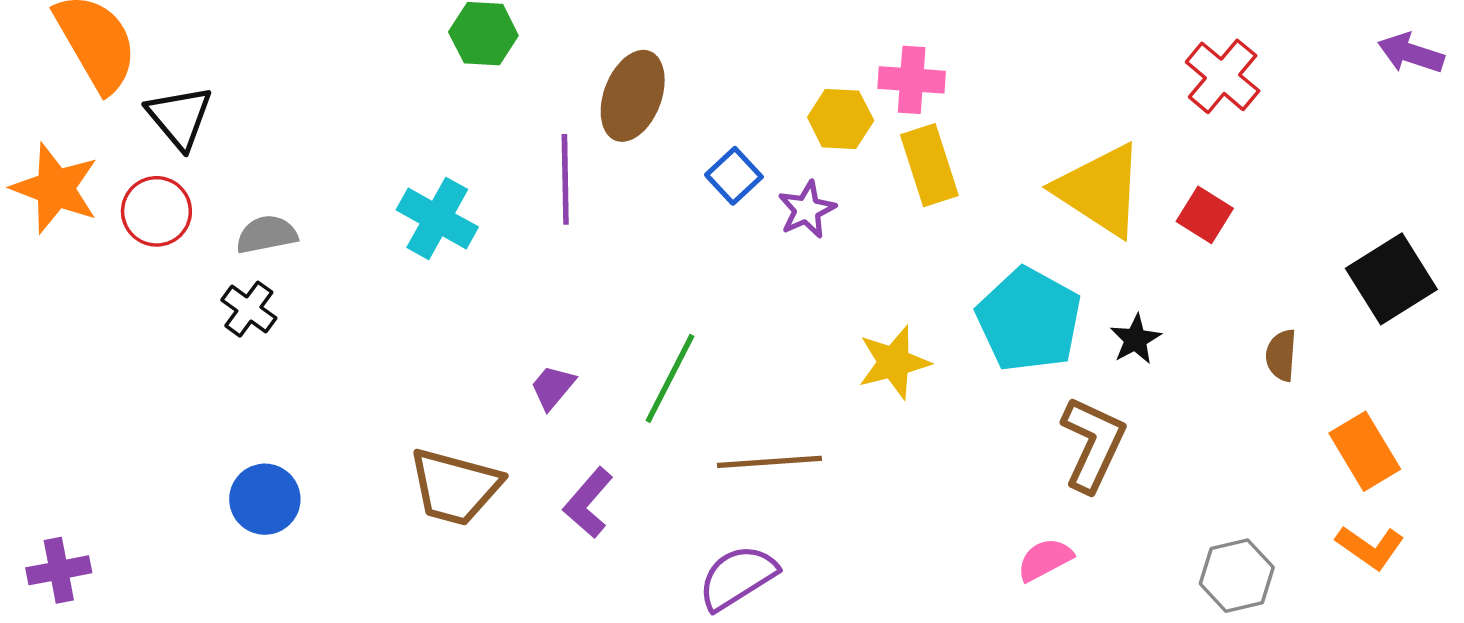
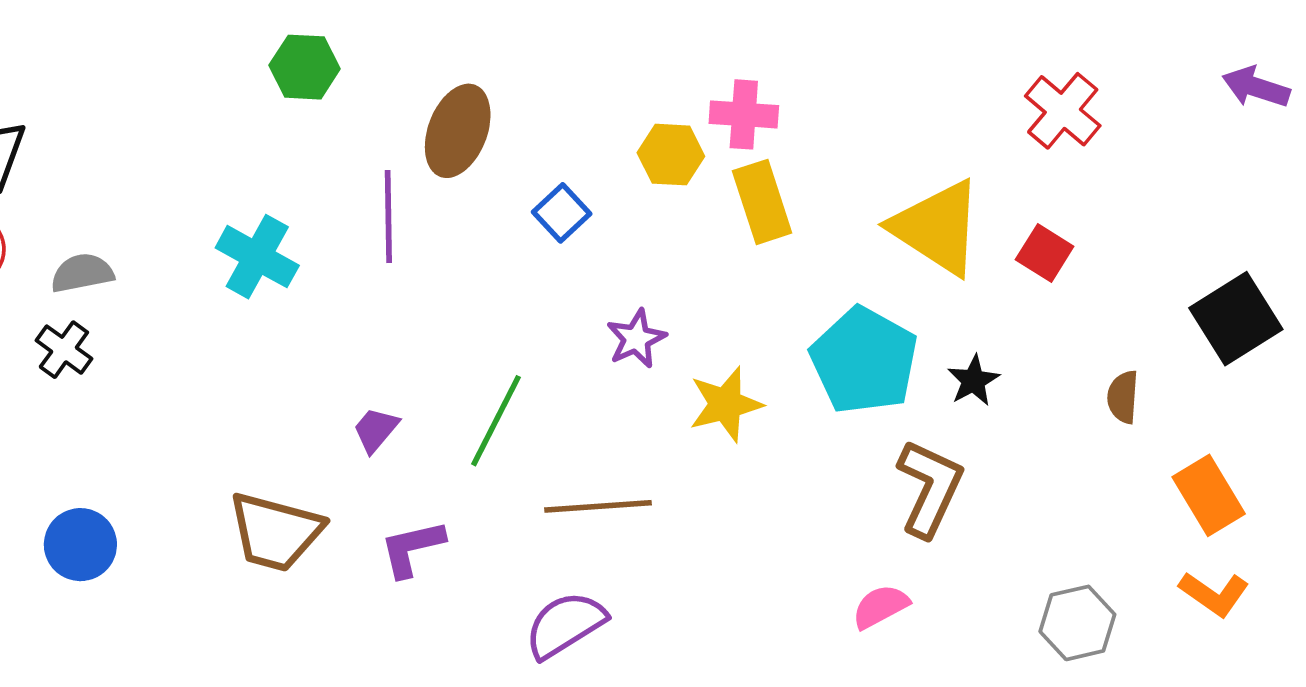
purple star: (807, 210) -> (636, 339), moved
purple L-shape: (588, 503) -> (412, 548), turned 36

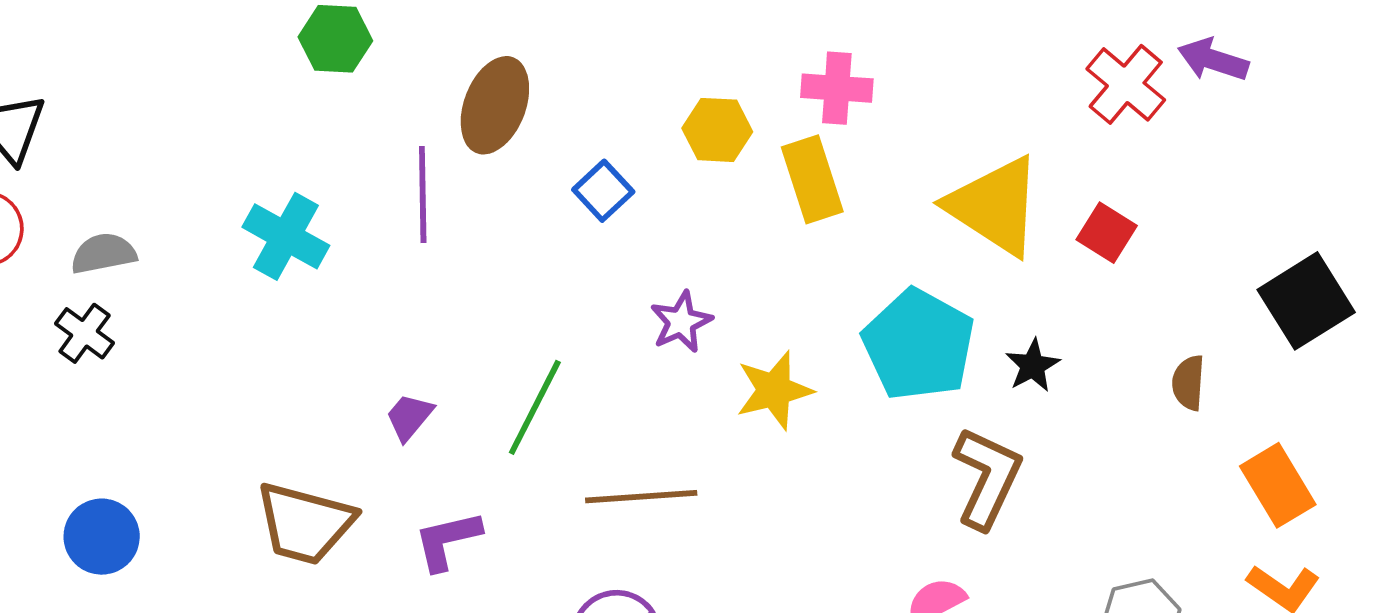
purple arrow: (1256, 87) -> (1213, 60), moved
pink cross: (744, 114) -> (837, 88), moved

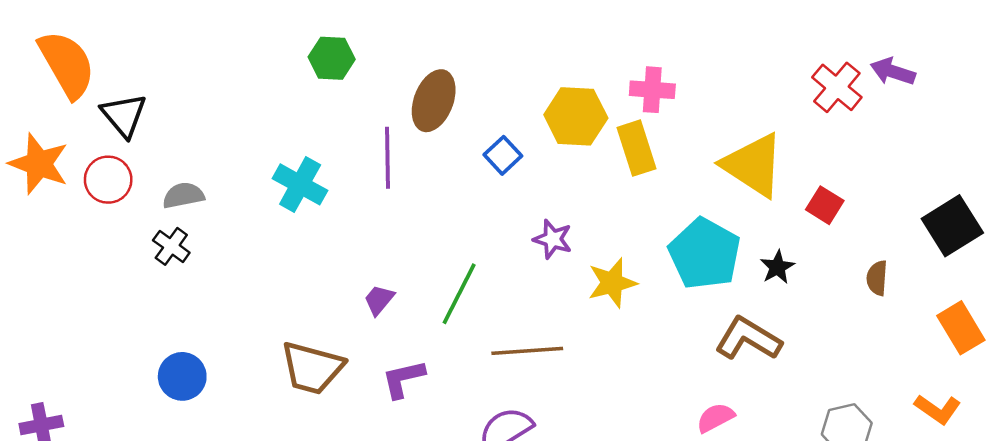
yellow hexagon: (717, 130) -> (576, 116), size x1.4
red square: (1107, 233) -> (825, 205), moved
purple star: (681, 322) -> (553, 239), turned -30
brown L-shape: (987, 478) -> (748, 339), turned -84
orange rectangle: (1278, 485) -> (961, 328), moved

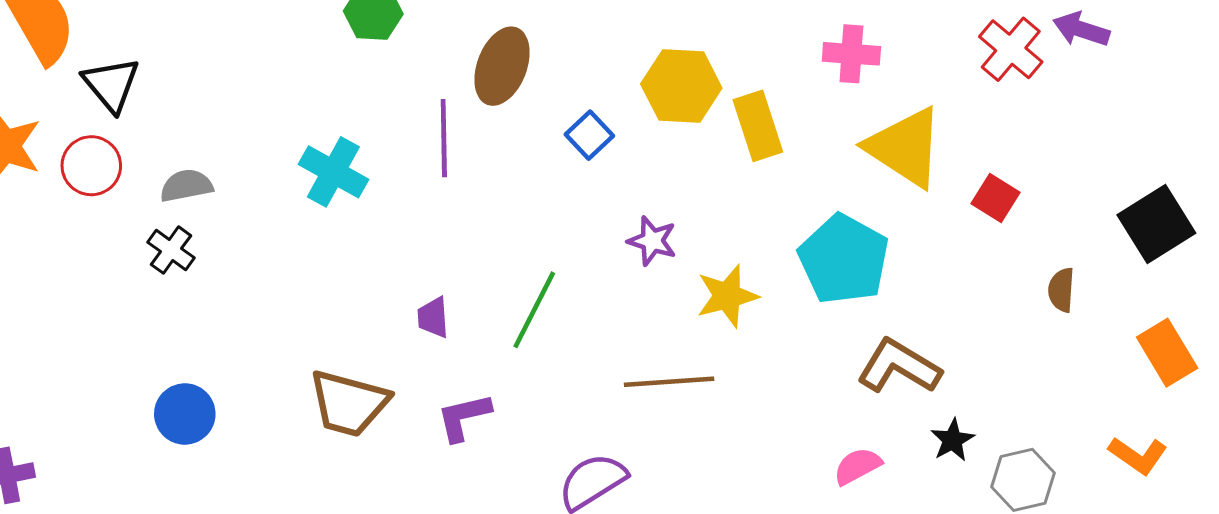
pink cross: (652, 90) -> (851, 54), moved
black star: (777, 267) -> (953, 440), moved
purple trapezoid: (379, 300) -> (433, 317), turned -44
brown line: (527, 351) -> (669, 382), moved

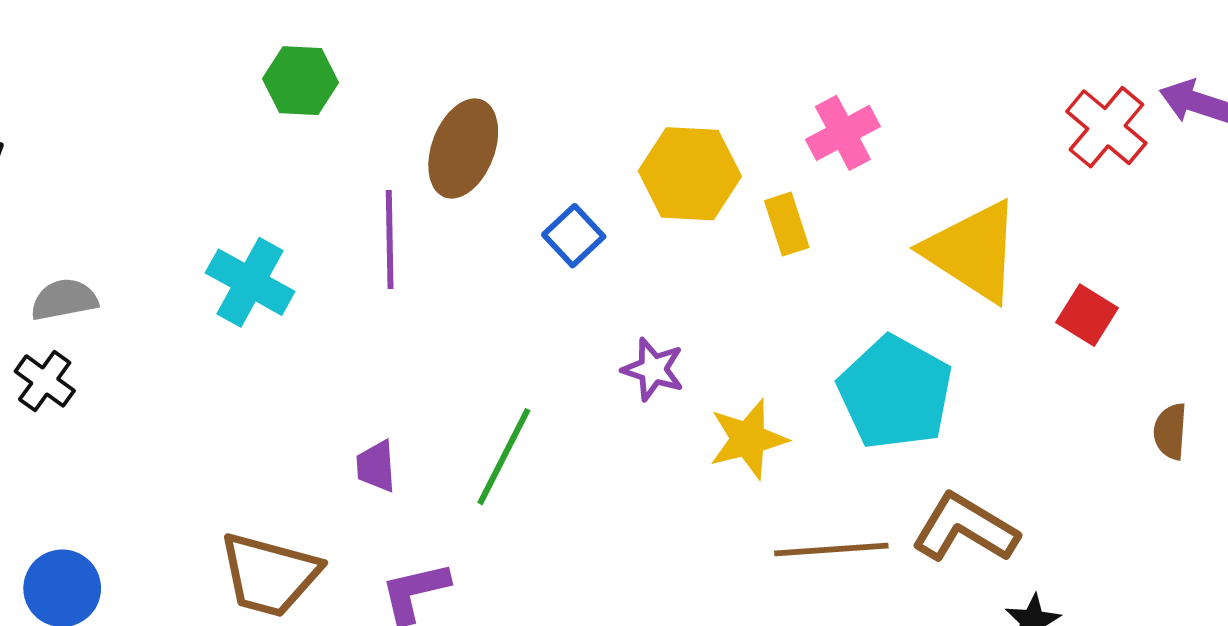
pink cross: (851, 54) -> (843, 133), moved, turned -32
yellow rectangle: (758, 126) -> (787, 224), size x0.7
brown line: (669, 382) -> (831, 550), moved

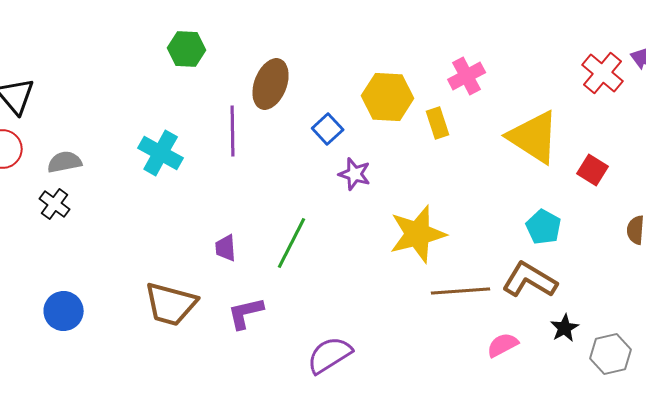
purple star: (653, 369) -> (355, 174), moved
cyan pentagon: (895, 393) -> (544, 227), moved, size x0.6
yellow star: (748, 439) -> (418, 234), size x1.4

